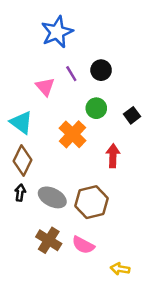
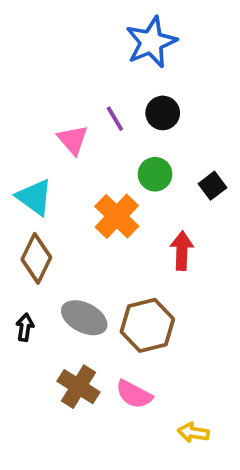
blue star: (57, 32) -> (151, 42), moved
black arrow: (20, 193) -> (25, 327), moved

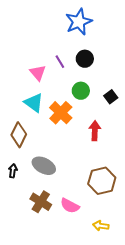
cyan triangle: (34, 197) -> (34, 103), moved
brown hexagon: (147, 325) -> (102, 181), moved

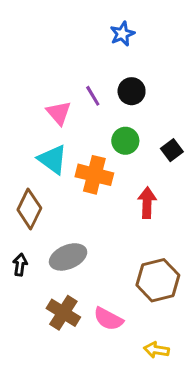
blue star: (79, 22) -> (122, 34), size x0.6
orange cross: (61, 113) -> (94, 175), turned -30
gray ellipse: (44, 166) -> (68, 257), turned -50

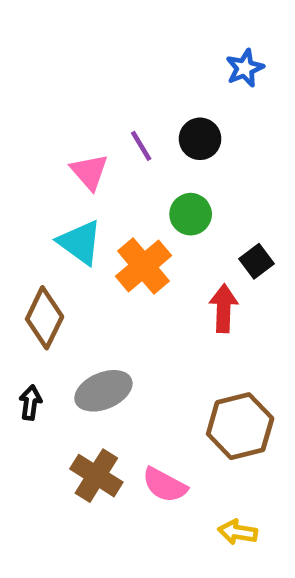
blue star: (122, 34) -> (245, 68), moved
black square: (172, 150) -> (257, 261), moved
orange cross: (94, 175) -> (143, 266), turned 36

